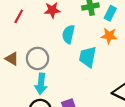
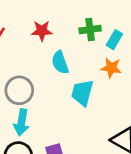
cyan semicircle: (68, 34) -> (60, 62), turned -36

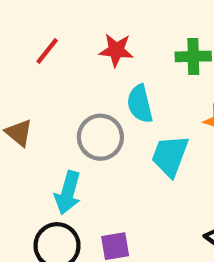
gray circle: (19, 90) -> (100, 137), moved

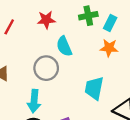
cyan trapezoid: (170, 156) -> (94, 88), moved

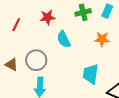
cyan rectangle: (110, 23) -> (107, 11), moved
gray circle: (46, 68) -> (36, 60), moved

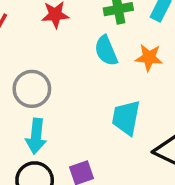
cyan semicircle: (64, 39) -> (106, 51), moved

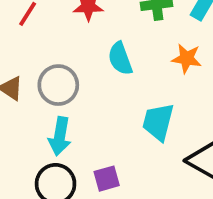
cyan semicircle: (106, 51) -> (120, 59), moved

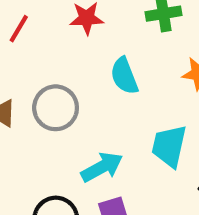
cyan arrow: (60, 136) -> (102, 167), moved, turned -126

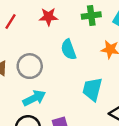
cyan arrow: (102, 167) -> (34, 98), moved

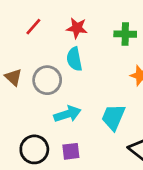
cyan semicircle: (68, 49) -> (74, 59), moved
cyan arrow: (34, 98) -> (67, 114), moved

